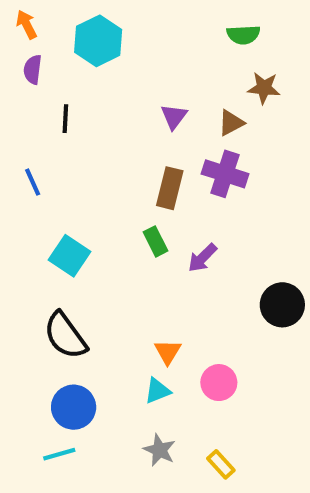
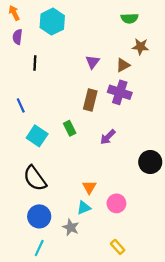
blue line: (33, 182) -> (21, 105), moved
green rectangle: (155, 241) -> (70, 128), moved
gray star: (160, 450) -> (71, 227), moved
cyan line: (59, 454) -> (39, 248), moved, turned -49

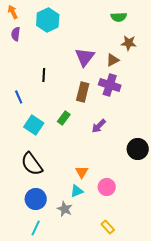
purple triangle: (93, 62) -> (85, 57), size x1.5
black line: (35, 63) -> (44, 75), moved
green rectangle: (70, 128) -> (64, 118), turned 64

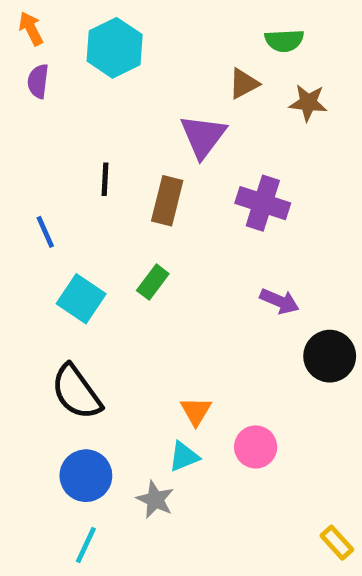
brown triangle: (113, 60) -> (244, 84), moved
brown rectangle: (83, 92) -> (167, 201), moved
purple arrow: (99, 126) -> (280, 301), moved, turned -112
yellow rectangle: (108, 227) -> (337, 543), moved

